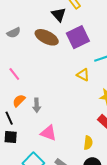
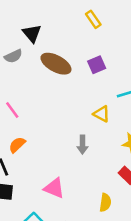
black triangle: (59, 14) -> (32, 33), moved
purple square: (78, 37) -> (97, 65), size x0.6
gray arrow: (37, 105) -> (82, 145), moved

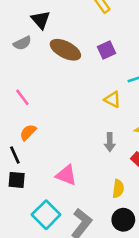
gray arrow: (82, 145) -> (110, 142), moved

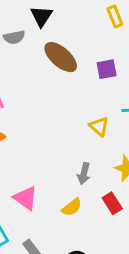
yellow semicircle: (118, 189) -> (72, 207), moved, turned 30

